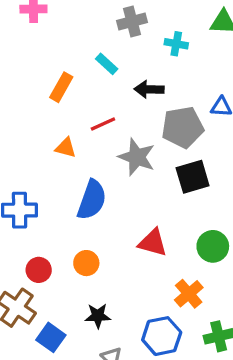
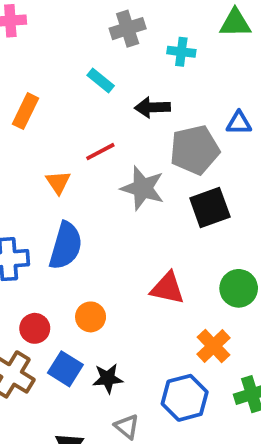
orange rectangle: (61, 87) -> (26, 111), moved
orange triangle: (66, 148) -> (58, 182), turned 45
blue semicircle: (92, 200) -> (66, 246), moved
blue square: (51, 337) -> (65, 369), moved

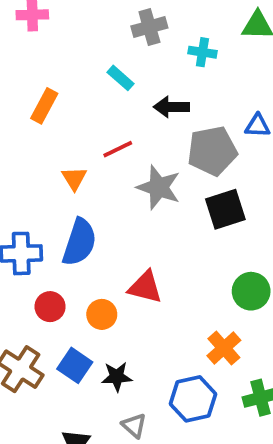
red triangle: (167, 288) -> (145, 287), moved
red circle: (35, 328) -> (50, 307), moved

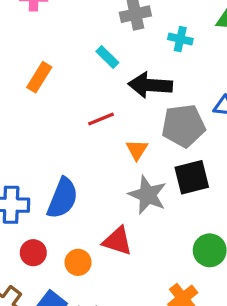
black arrow: (171, 107) -> (150, 85), size x1.4
orange triangle: (74, 178) -> (137, 150), moved
gray star: (159, 187) -> (148, 195), moved

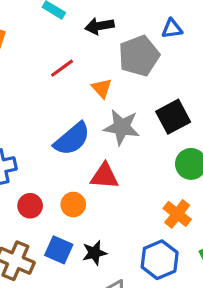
black arrow: (150, 85) -> (99, 26), size x0.7
black square: (192, 177) -> (173, 117), moved
blue semicircle: (63, 198) -> (72, 139), moved, turned 42

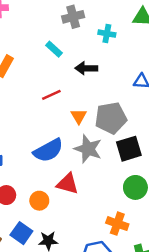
gray pentagon: (139, 56) -> (111, 118), moved
orange cross: (177, 214) -> (117, 224), turned -30

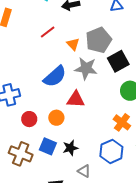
orange cross: (117, 224) -> (122, 122), turned 30

